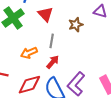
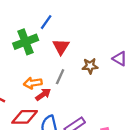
red arrow: (53, 62) -> (43, 95), moved

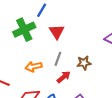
brown star: (90, 66) -> (84, 63), moved
red arrow: (43, 95) -> (64, 77), moved

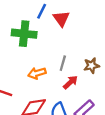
green cross: (24, 30) -> (24, 34), turned 35
red triangle: (57, 32) -> (61, 19), moved

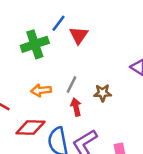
green cross: (24, 34) -> (35, 44), turned -35
red arrow: (70, 82) -> (76, 107), turned -70

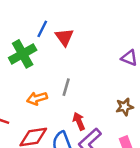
brown star: (102, 93) -> (125, 107), moved
red arrow: (76, 107) -> (79, 121), moved

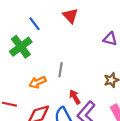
blue line: (42, 29) -> (35, 24), turned -56
red triangle: (64, 37) -> (70, 16), moved

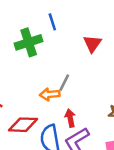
red triangle: (70, 16) -> (92, 44), moved
orange arrow: (37, 82) -> (50, 94), moved

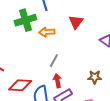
gray line: (64, 83) -> (54, 61), moved
orange arrow: (50, 94) -> (47, 32), moved

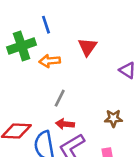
red arrow: (57, 81) -> (65, 124), turned -72

